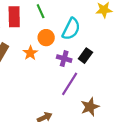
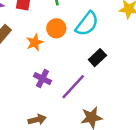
purple cross: (64, 59) -> (42, 79), moved

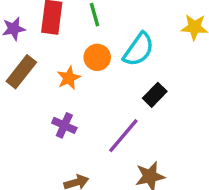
purple cross: (42, 79) -> (64, 125), moved

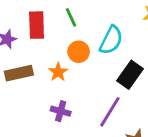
brown rectangle: (21, 72) -> (19, 73), turned 48
black rectangle: (155, 95) -> (130, 75), size x1.4

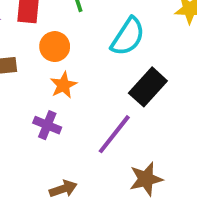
orange circle: (79, 52) -> (55, 47), moved
orange star: (58, 72) -> (63, 85), moved

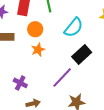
purple cross: (47, 125) -> (20, 83), moved

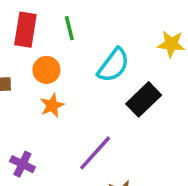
black rectangle: (82, 54) -> (144, 99), moved

